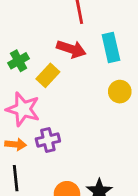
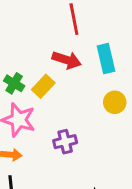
green cross: (19, 61) -> (14, 83), moved, turned -30
purple cross: (48, 140) -> (65, 142), moved

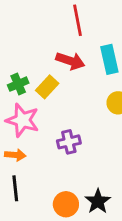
green cross: (14, 83) -> (18, 84), turned 36

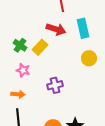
green cross: (18, 84) -> (20, 45), turned -32
pink star: (22, 120) -> (23, 70), size x0.6

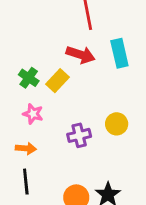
yellow circle: (89, 58) -> (117, 124), moved

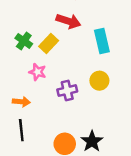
cyan rectangle: (119, 53) -> (102, 41), moved
pink star: (33, 114) -> (37, 72), moved

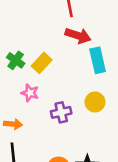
red arrow: (68, 21) -> (78, 36), moved

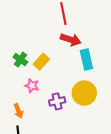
yellow circle: (95, 102) -> (84, 93), size x1.5
orange arrow: (13, 124) -> (18, 111), turned 64

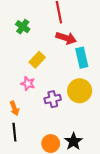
green cross: (20, 60) -> (23, 27), moved

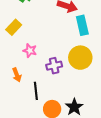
yellow rectangle: (37, 60) -> (14, 27), moved
black line: (14, 132) -> (36, 91), moved

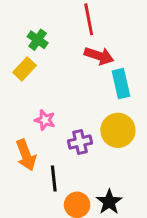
yellow rectangle: (14, 27) -> (24, 69), moved
orange arrow: (17, 75) -> (26, 155), size x1.5

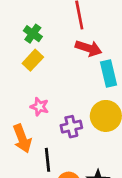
yellow rectangle: (24, 69) -> (33, 60), moved

